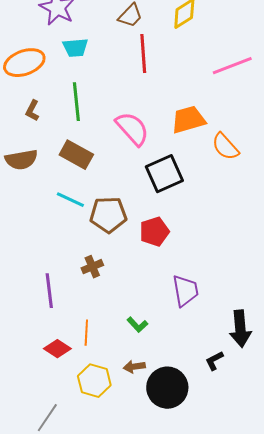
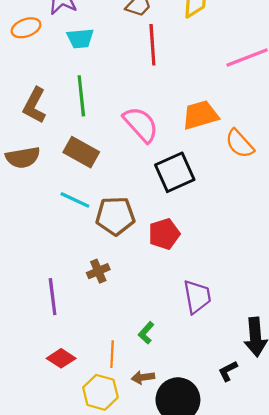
orange ellipse: (24, 63) -> (26, 28), moved, size x0.7
brown L-shape: (32, 111) -> (34, 105), size x1.6
green L-shape: (137, 325) -> (146, 333), turned 85
orange line: (86, 333) -> (112, 354), moved

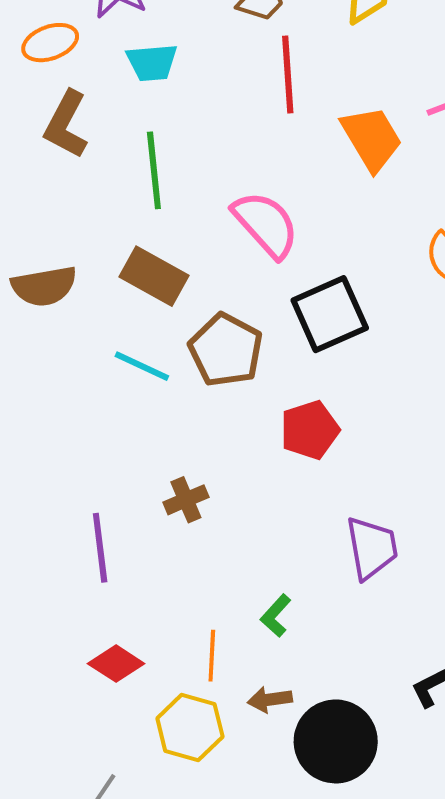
brown L-shape: (34, 105) -> (66, 124), moved
orange trapezoid: (200, 115) -> (372, 138), moved, turned 75
brown pentagon: (115, 216) -> (226, 350), moved, turned 30

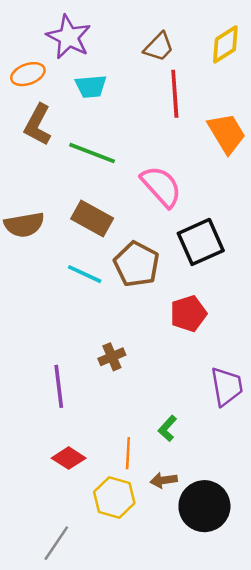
green line: (154, 170) -> (92, 153), turned -63

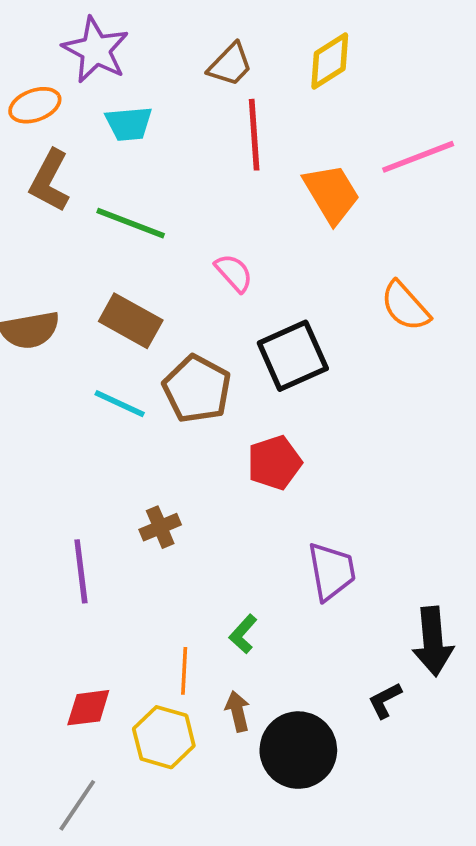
pink semicircle: (161, 186) -> (234, 273), size x0.6
red diamond: (69, 458) -> (88, 708), moved, turned -40
brown arrow: (164, 480) -> (238, 711), turned 85

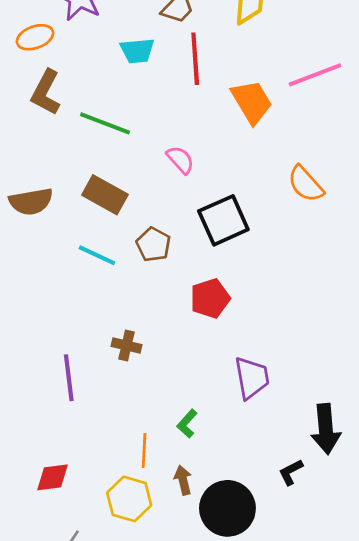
cyan trapezoid: (129, 124) -> (137, 51), moved
brown pentagon: (197, 389) -> (153, 245), size x0.7
brown cross: (160, 527) -> (127, 345), turned 36
red diamond: (88, 708) -> (52, 477), moved

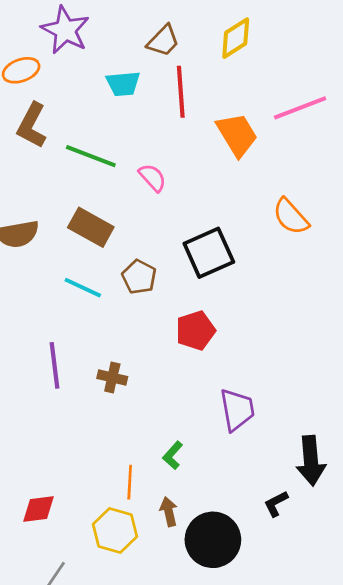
pink semicircle: (180, 160) -> (153, 178), moved
purple line: (69, 378) -> (55, 365), moved

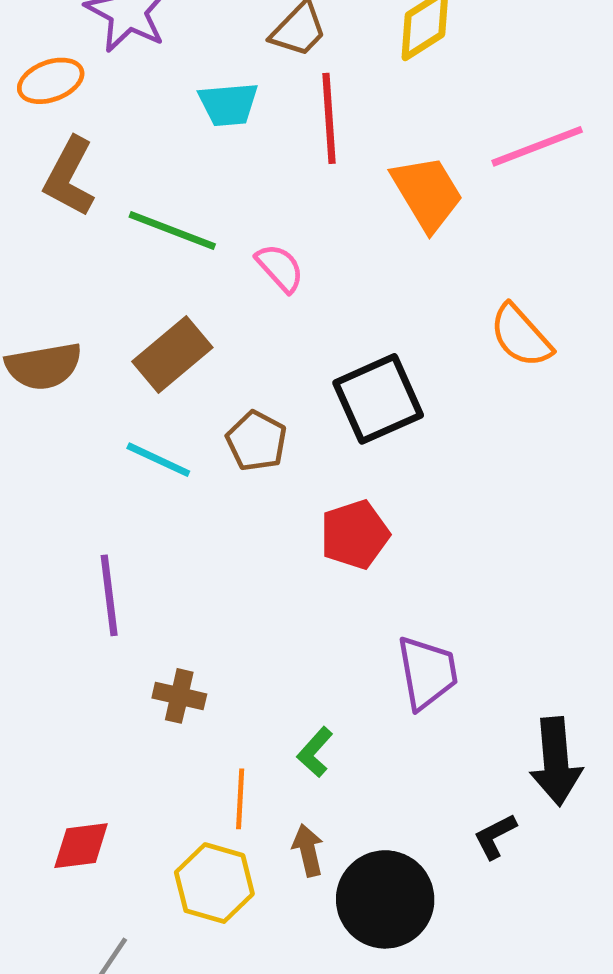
brown rectangle: (91, 227) -> (172, 354), turned -69
brown cross: (112, 377) -> (179, 696), moved

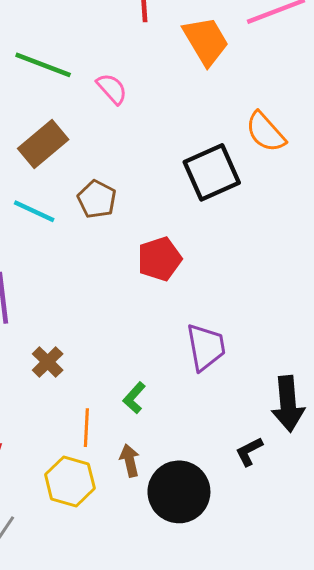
black square: (378, 399) -> (212, 172), moved
brown cross: (179, 696) -> (48, 362), turned 32

